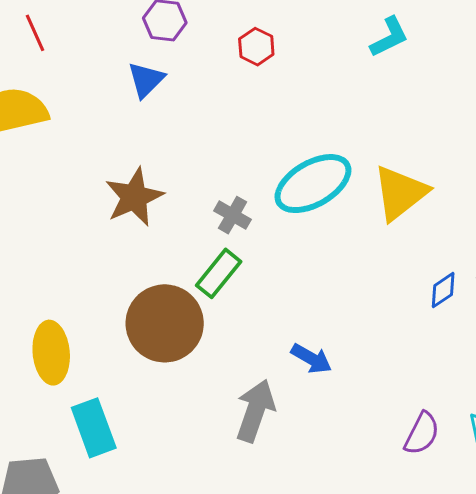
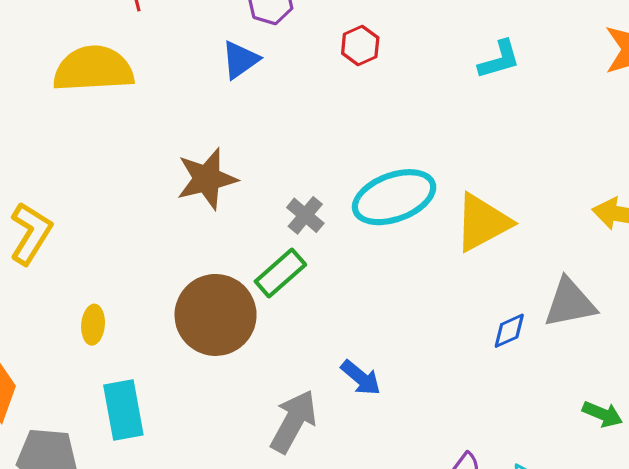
yellow ellipse: (51, 353) -> (93, 325), size x0.6

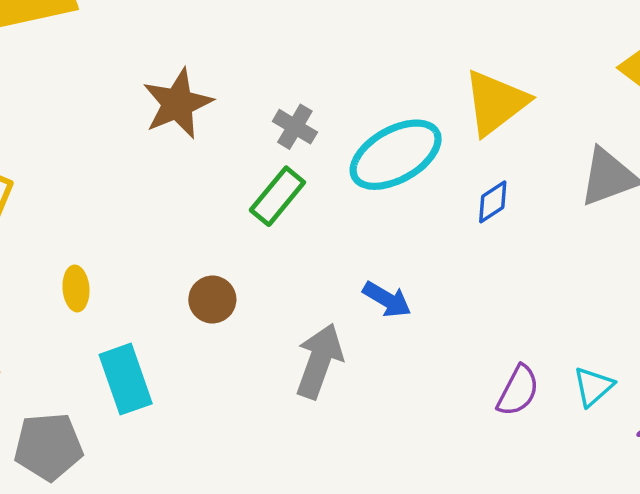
cyan ellipse: (394, 197) -> (396, 155), moved
brown circle: (216, 315) -> (212, 300), moved, size x0.5
blue diamond: (509, 331) -> (493, 202), moved

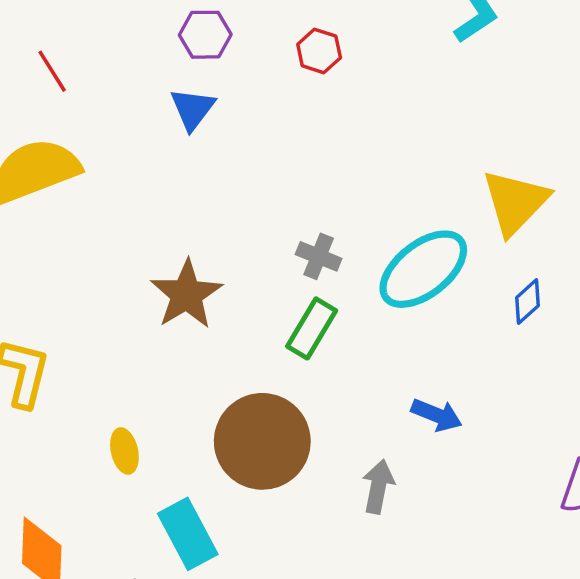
brown star: (178, 104) -> (186, 294), moved
brown circle: (212, 300) -> (262, 441), size x2.0
gray arrow: (319, 361) -> (378, 487), size x0.7

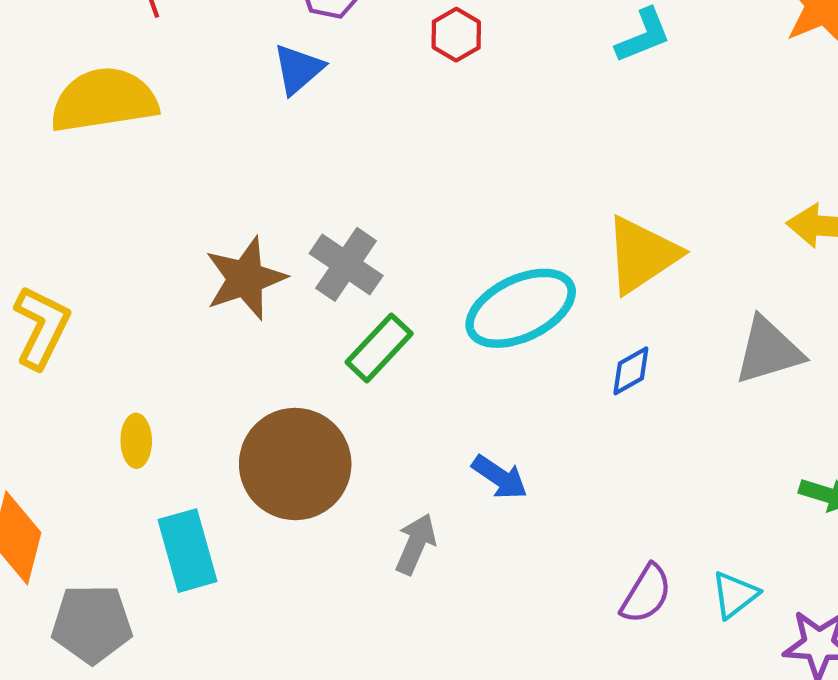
gray cross: (319, 256) -> (346, 264), moved, size x1.4

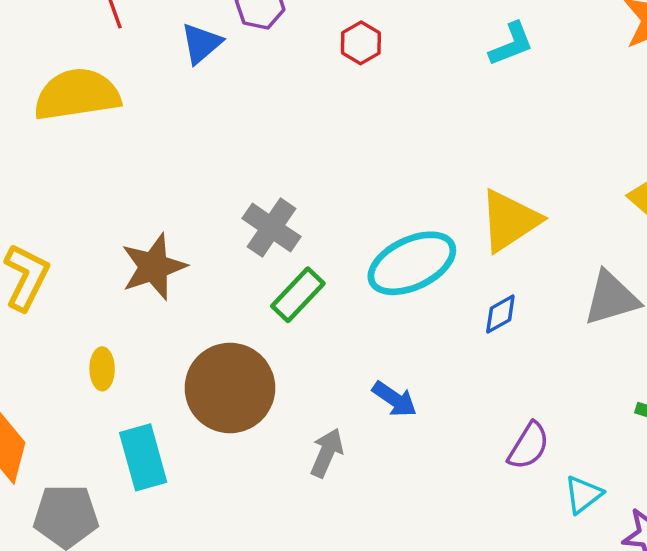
blue triangle: (298, 69) -> (201, 43), moved
brown star: (245, 278) -> (154, 267), moved
purple semicircle: (646, 594) -> (529, 446), moved

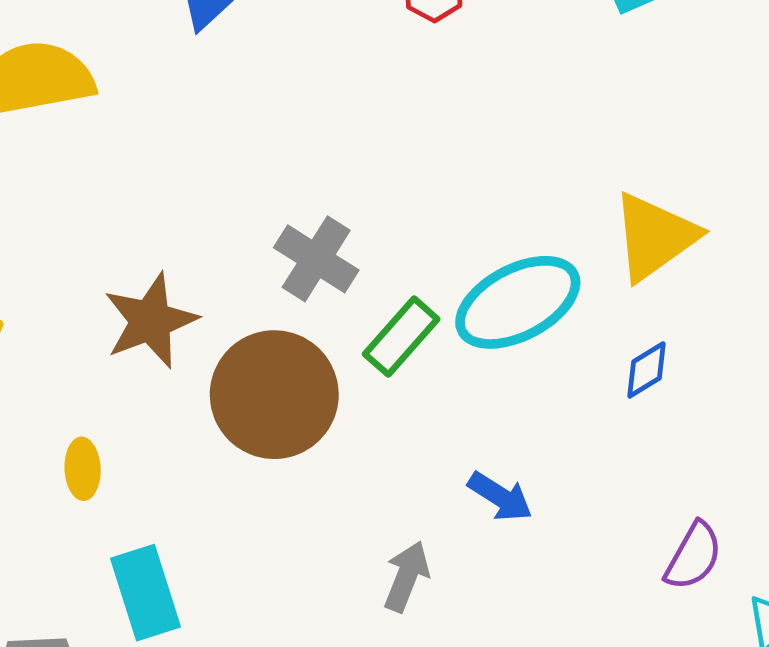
green rectangle: (298, 295) -> (401, 337), moved
brown circle: (230, 388) -> (274, 395), moved

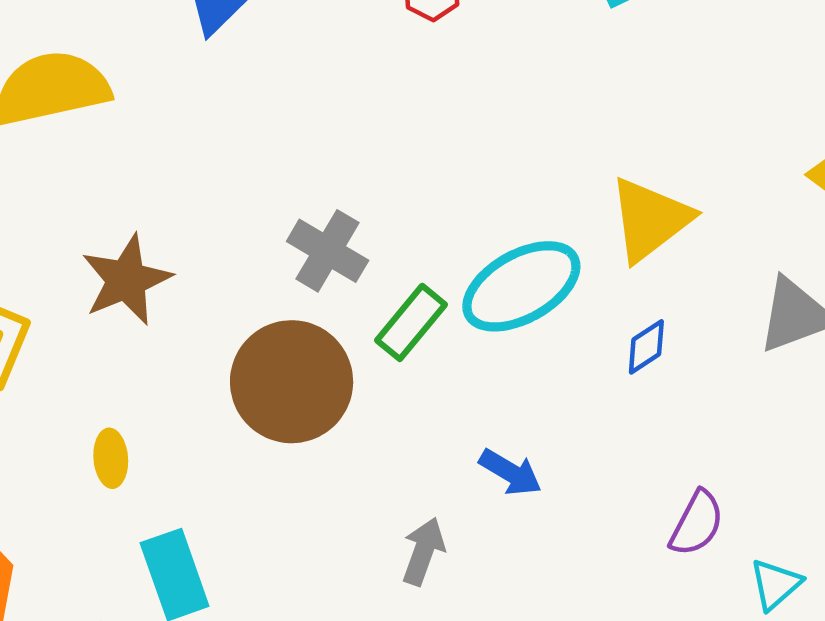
brown star: (151, 321) -> (126, 280), moved

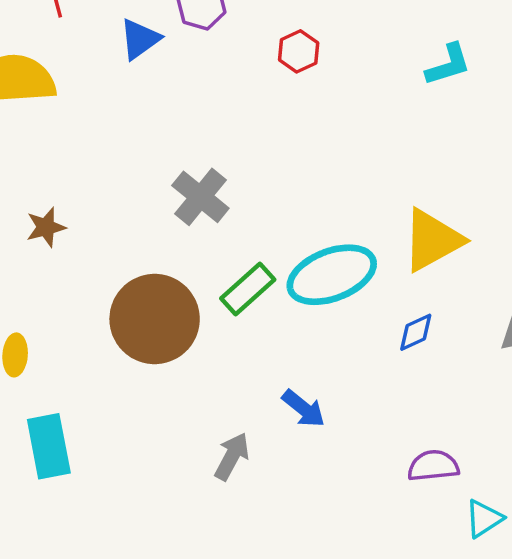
gray cross: (328, 251) -> (200, 197), moved
brown star: (126, 280) -> (46, 227), size x0.6
purple semicircle: (697, 523) -> (433, 466), turned -132

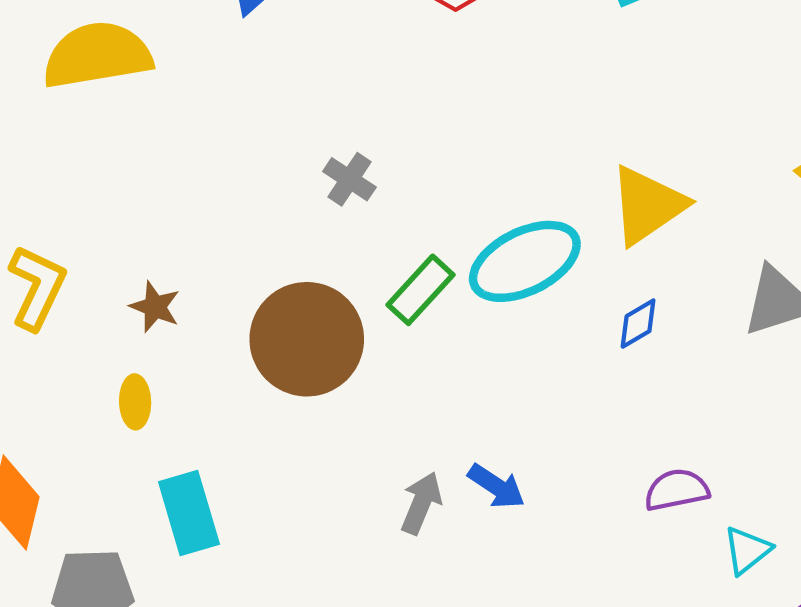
gray cross: (200, 197) -> (349, 179), size x0.7
brown star: (46, 227) -> (155, 307), moved, turned -30
blue arrow: (304, 409) -> (496, 486), moved

